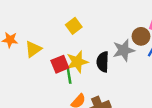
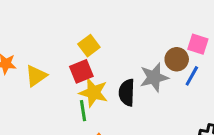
yellow star: (77, 62) -> (94, 93), turned 30
red square: (60, 64) -> (81, 71), moved

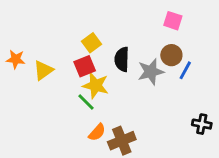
pink square: (198, 44) -> (173, 21), moved
black semicircle: (127, 93) -> (122, 59), moved
green line: (83, 111) -> (86, 102), turned -36

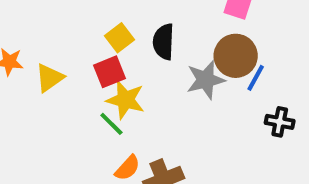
brown circle: (171, 55) -> (236, 56), size x1.4
black semicircle: (122, 59) -> (164, 42), moved
black cross: (202, 124) -> (280, 122), moved

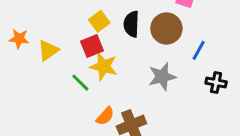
brown circle: (236, 56) -> (166, 28), moved
gray star: (206, 80) -> (162, 77), moved
green line: (111, 124) -> (80, 83), moved

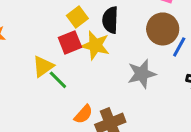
brown circle: (166, 28) -> (163, 29), moved
yellow triangle: (48, 50) -> (43, 66), moved
yellow star: (104, 66) -> (95, 45), moved

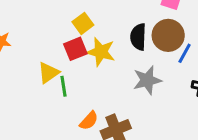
black semicircle: (110, 20) -> (138, 37), moved
green line: (58, 80) -> (63, 86), turned 36

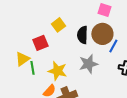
yellow square: (83, 23) -> (58, 25), moved
yellow star: (101, 52) -> (57, 71), moved

